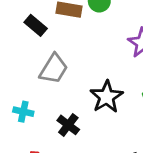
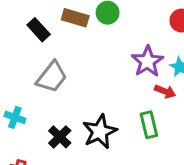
black star: (107, 97) -> (100, 132), moved

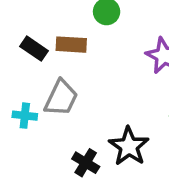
brown rectangle: (75, 18) -> (71, 45), moved
cyan cross: (15, 117) -> (25, 116), moved

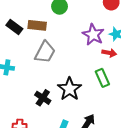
gray trapezoid: (61, 98) -> (45, 52), moved

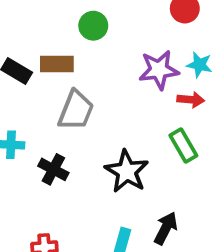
purple star: (93, 35) -> (159, 70), turned -30
black cross: (43, 98) -> (53, 169), moved

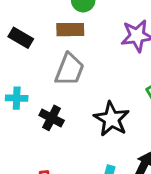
brown rectangle: (57, 64) -> (70, 30), moved

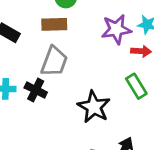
black cross: (52, 118) -> (36, 90), moved

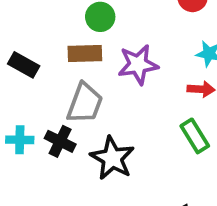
purple star: (116, 29) -> (138, 65), moved
black star: (94, 107) -> (112, 158), moved

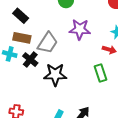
brown rectangle: (85, 54) -> (22, 38), moved
black star: (112, 158) -> (55, 75), turned 30

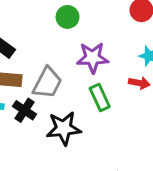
green rectangle: (100, 73) -> (100, 98), moved

